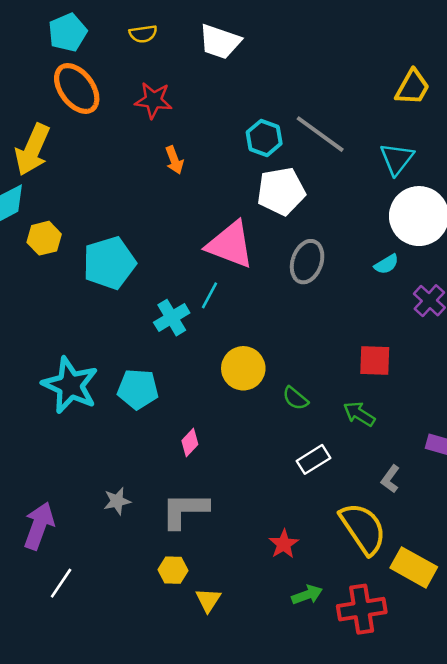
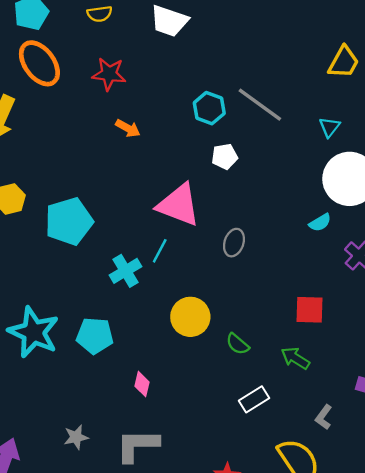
cyan triangle: (397, 159) -> (329, 127), size x0.7
orange arrow: (174, 160) -> (128, 128), turned -40
white pentagon: (281, 191) -> (225, 156), size x0.6
gray ellipse: (307, 262) -> (234, 243), moved, size x0.7
pink diamond: (190, 443) -> (142, 384), turned -30

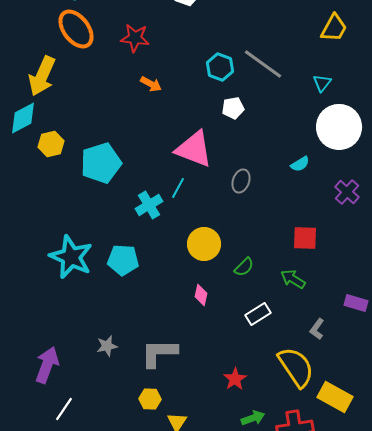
cyan semicircle: (320, 223) -> (300, 164), moved
green semicircle: (238, 344) -> (244, 267), turned -85
pink diamond: (142, 384) -> (201, 295), moved

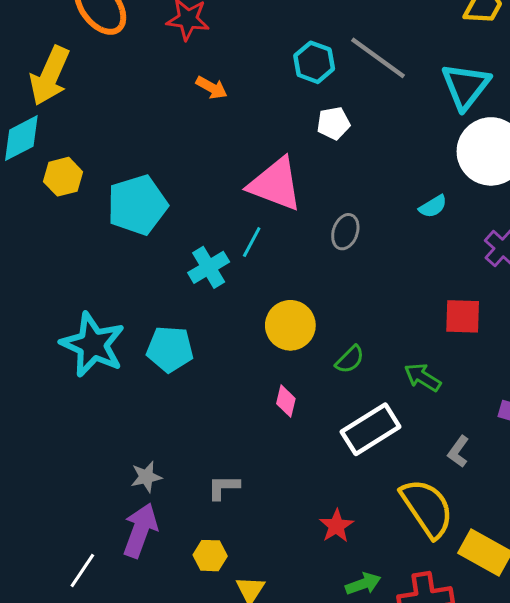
cyan triangle: (322, 83) -> (466, 86), size x1.8
red square: (305, 238) -> (463, 316), moved
white rectangle: (258, 314) -> (371, 429), size x1.5
gray L-shape: (159, 353) -> (223, 487), size x0.6
purple arrow: (47, 365) -> (140, 530), moved

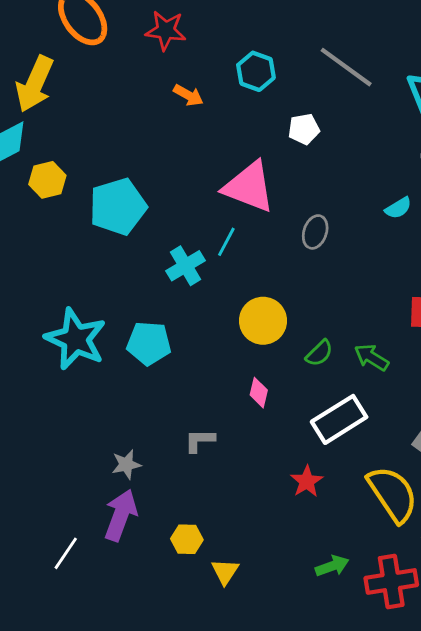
cyan hexagon: (314, 62) -> (256, 71), moved
green arrow: (423, 377) -> (372, 357), moved
gray L-shape: (223, 487) -> (200, 441), moved
red star: (336, 526) -> (307, 481), moved

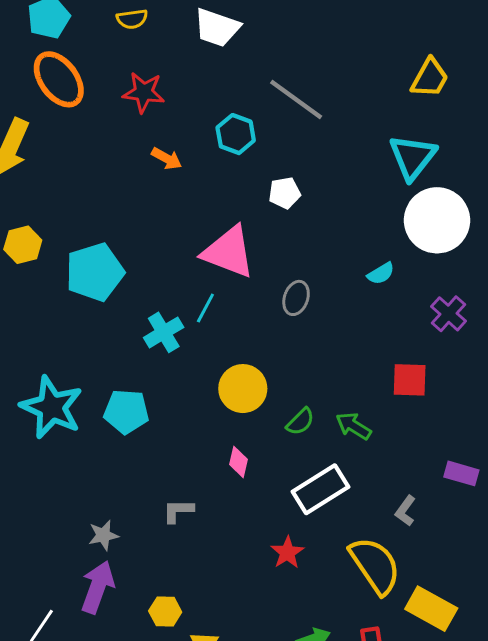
gray line: (346, 67) -> (296, 99), moved

